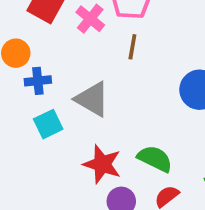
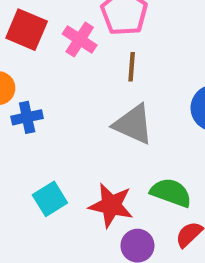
gray triangle: (92, 99) -> (133, 124), moved
cyan square: (48, 124) -> (50, 199), moved

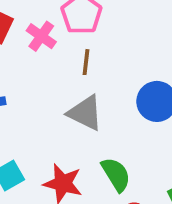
green semicircle: (171, 193) -> (116, 174), turned 36

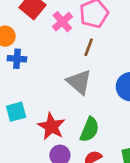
green semicircle: (116, 174) -> (89, 130), turned 40

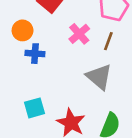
pink cross: (62, 22) -> (79, 34), moved

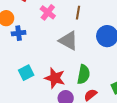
brown line: (108, 41) -> (78, 13), moved

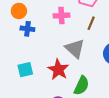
pink cross: (48, 12) -> (61, 16), turned 35
red star: (55, 78) -> (58, 70), moved

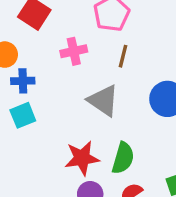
cyan square: (25, 70) -> (23, 115), moved
red star: (58, 70) -> (82, 158), moved, turned -30

